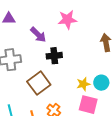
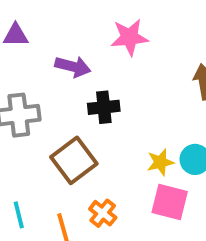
purple arrow: (38, 35) -> (73, 67), turned -30

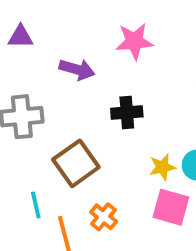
black cross: (104, 107) -> (127, 113), moved
cyan line: (19, 215) -> (36, 205), moved

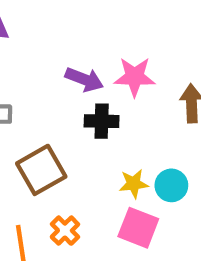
pink star: (134, 41) -> (135, 77), moved
purple arrow: (77, 69) -> (84, 79), moved

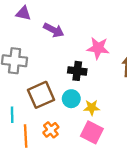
purple arrow: (84, 79) -> (54, 30), moved
cyan circle: (171, 185) -> (71, 99), moved

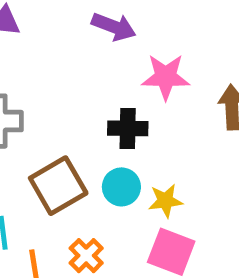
purple arrow: (54, 30) -> (114, 27), moved

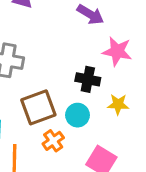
yellow star: (165, 201) -> (118, 104), moved
orange cross: (86, 256) -> (53, 141), moved

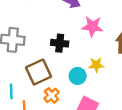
black cross: (88, 79) -> (60, 43), moved
cyan circle: (78, 115) -> (78, 76), moved

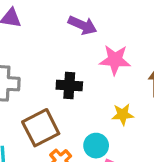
cyan circle: (78, 76) -> (96, 146), moved

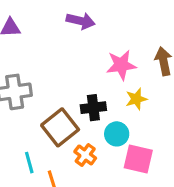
pink star: (115, 60) -> (121, 65), moved
black cross: (69, 86) -> (93, 108), moved

